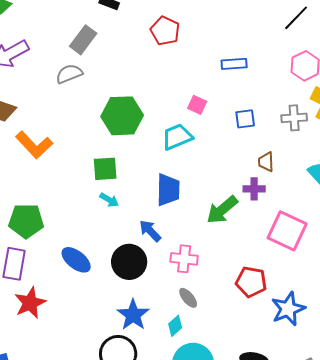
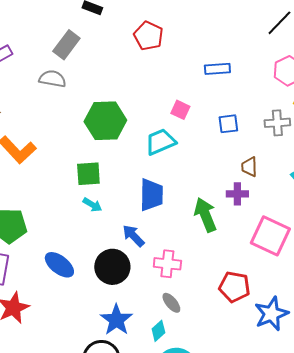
gray semicircle: (69, 74) -> (52, 79), turned 32
green arrow: (222, 210) -> (205, 215), turned 108

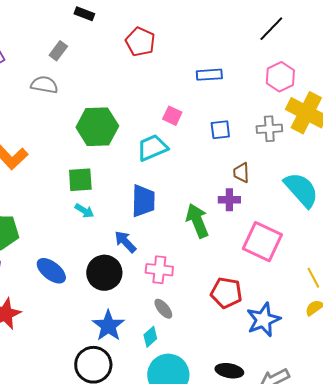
gray rectangle: (66, 45) -> (58, 51), size x0.7

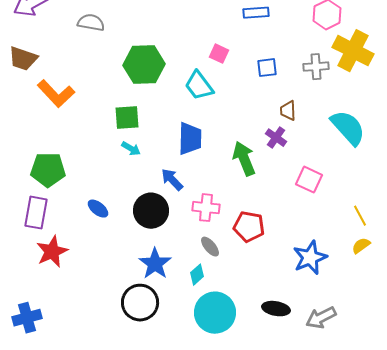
cyan trapezoid: (152, 148) -> (199, 86), turned -104
purple cross: (229, 200) -> (276, 138), turned 35
pink square: (262, 242) -> (309, 180), size x0.7
blue ellipse: (51, 271) -> (98, 209), size x0.7
red pentagon: (226, 293) -> (249, 227), moved

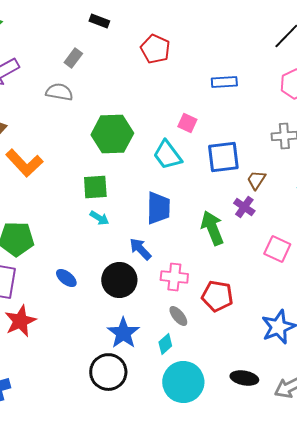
blue square: (267, 68) -> (223, 157), moved, size x1.6
brown trapezoid: (288, 111) -> (256, 180), turned 35

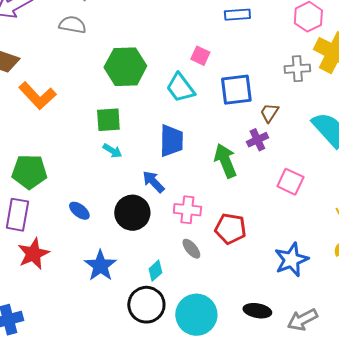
purple cross: (244, 207) -> (257, 140), turned 30
blue star: (123, 333) -> (100, 266), moved
cyan diamond: (165, 344) -> (155, 271), moved
black circle: (108, 372) -> (146, 305), moved

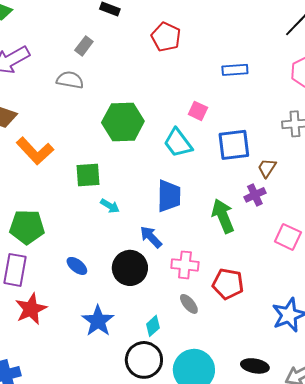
green square: (108, 120) -> (88, 175), moved

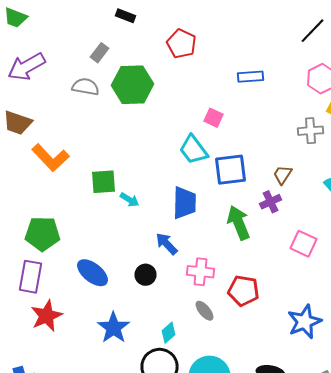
green hexagon: (123, 122) -> (132, 85), moved
blue square: (234, 145) -> (230, 170), moved
cyan arrow: (110, 206) -> (130, 200), moved
blue ellipse: (77, 266) -> (92, 273), size x1.5
black circle: (130, 268) -> (146, 275), size x0.6

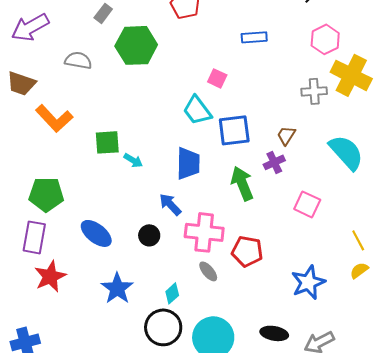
gray semicircle: (86, 87) -> (78, 60), moved
pink cross: (200, 272) -> (204, 232), size x1.4

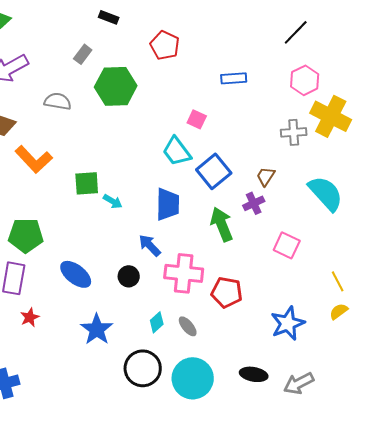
blue square: (234, 130) -> (214, 171), turned -32
gray ellipse: (208, 271) -> (188, 326), moved
red star: (50, 276) -> (30, 317), size x0.6
cyan diamond: (172, 293) -> (157, 322), moved

